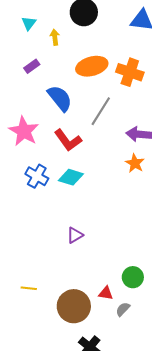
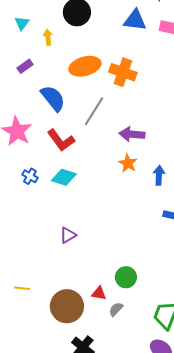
blue cross: (37, 176) -> (30, 176), size x0.7

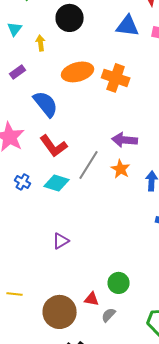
gray line: (94, 111) -> (89, 165), moved

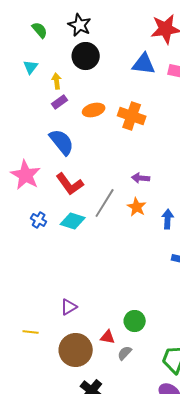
purple rectangle: (18, 72) -> (60, 102), moved
orange ellipse: (78, 72) -> (94, 110), size x0.7
purple arrow: (125, 140) -> (141, 178), size x0.7
purple triangle: (61, 241) -> (69, 307), moved

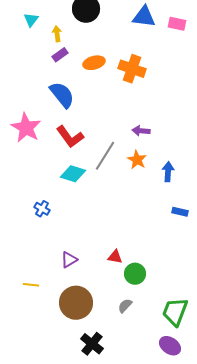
blue cross: (39, 220) -> (42, 209), moved
red triangle: (108, 337) -> (115, 257), moved

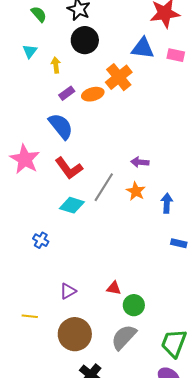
purple rectangle: (60, 55) -> (67, 93), moved
orange cross: (132, 69) -> (119, 77), moved, turned 32
gray semicircle: (125, 306) -> (124, 337), size x1.8

